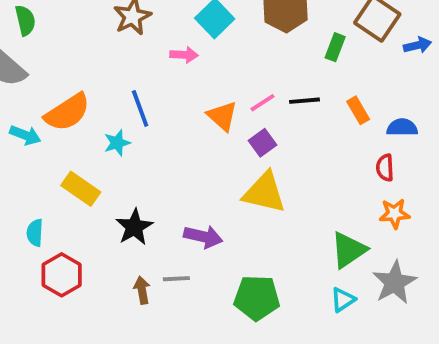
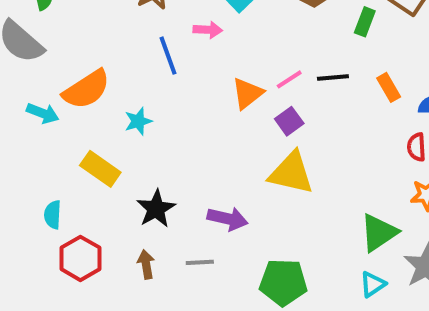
blue line: (140, 108) -> (168, 56), moved
orange triangle: (222, 116) -> (247, 93), turned 40
brown arrow: (142, 290) -> (146, 264), moved

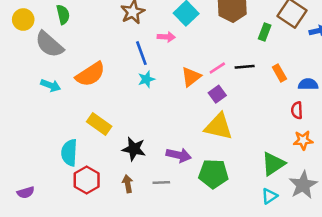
cyan arrow: (43, 113) -> (51, 85), moved
cyan star: (138, 121) -> (146, 79), moved
black star: (156, 209) -> (134, 149), turned -30
cyan semicircle: (53, 215) -> (69, 153), size x1.5
green pentagon: (283, 282) -> (214, 174), moved

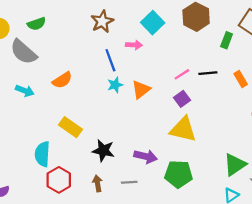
green semicircle: (63, 15) -> (36, 24), turned 84
orange semicircle: (90, 74) -> (62, 80), size x0.7
orange triangle: (191, 77) -> (141, 90), moved

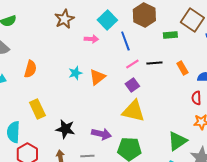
green rectangle: (227, 40) -> (170, 35), turned 64
blue line: (110, 60) -> (125, 41), moved
orange semicircle: (62, 80) -> (30, 69), turned -42
yellow rectangle: (71, 127) -> (37, 109), turned 30

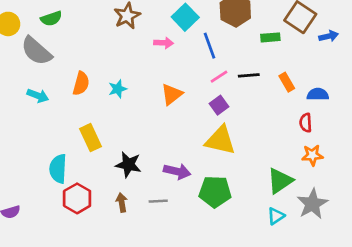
cyan star: (75, 73) -> (118, 89), moved

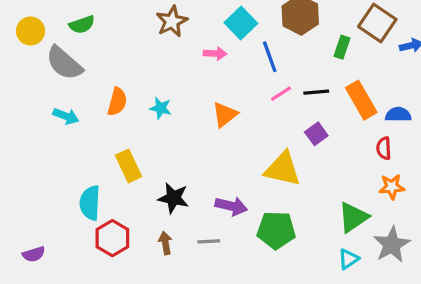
green rectangle: (270, 37) -> (342, 47), turned -66
orange rectangle: (287, 82) -> (361, 100), size x1.6
cyan star: (118, 89) -> (161, 108), turned 30
purple square: (219, 105) -> (316, 134), moved

